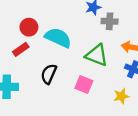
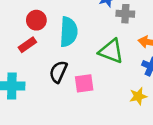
cyan semicircle: (58, 38) -> (69, 32), turned 68
pink square: (84, 84) -> (84, 83), moved, turned -30

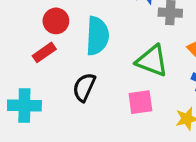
pink square: (84, 83) -> (140, 102), moved

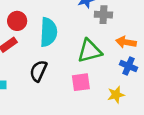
green triangle: (152, 61) -> (90, 51), turned -36

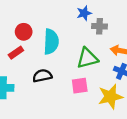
black semicircle: (38, 71) -> (42, 76), turned 54
yellow star: (116, 95) -> (110, 97), size x1.6

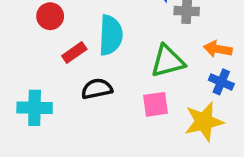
red circle: (24, 32) -> (50, 16), moved
red rectangle: (16, 53) -> (74, 53), moved

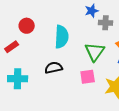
red rectangle: (74, 53) -> (12, 47), moved
green triangle: (168, 61) -> (95, 52), turned -40

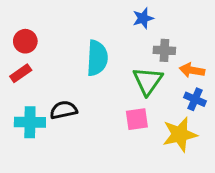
gray cross: (106, 23) -> (164, 50), moved
red circle: (27, 26) -> (25, 41), moved
black semicircle: (54, 68) -> (64, 110), moved

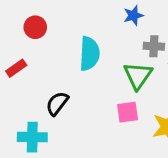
red circle: (25, 41) -> (35, 27), moved
black semicircle: (64, 110) -> (57, 103), turned -40
cyan cross: (30, 122) -> (32, 137), moved

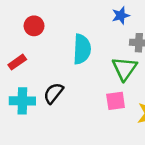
cyan cross: (32, 137) -> (22, 101), moved

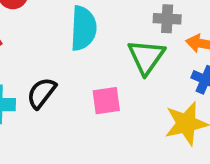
pink square: (116, 101) -> (106, 101), moved

